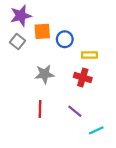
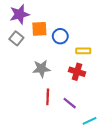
red line: (40, 109) -> (48, 97), moved

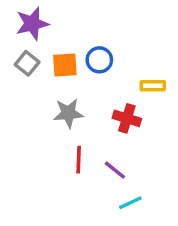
orange square: (39, 29) -> (65, 65), moved
yellow rectangle: (83, 51) -> (153, 86), moved
cyan line: (90, 121) -> (130, 203), moved

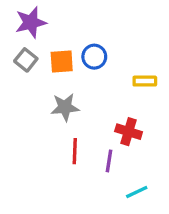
red cross: (127, 118) -> (129, 132), moved
purple line: (115, 170) -> (109, 161), turned 60
cyan line: (130, 203) -> (137, 192), moved

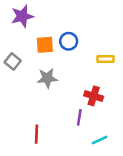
gray square: (26, 60) -> (13, 61), moved
red line: (75, 151) -> (37, 134), moved

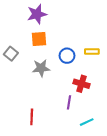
purple star: (22, 16) -> (37, 14), moved
blue circle: (69, 41) -> (67, 56), moved

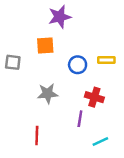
purple star: (37, 14) -> (60, 17), moved
gray square: (11, 54) -> (13, 62), turned -32
gray star: (41, 68) -> (48, 94), moved

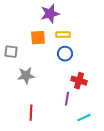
yellow rectangle: (106, 60) -> (63, 35), moved
gray star: (48, 94) -> (26, 76), moved

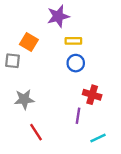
orange square: (38, 38) -> (29, 42), moved, turned 35
gray star: (26, 76) -> (24, 99), moved
red line: (31, 113) -> (36, 132), turned -35

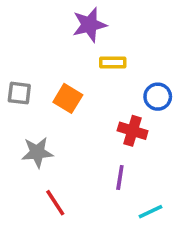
orange square: (29, 42) -> (68, 98), moved
blue circle: (76, 63) -> (158, 97), moved
red cross: (92, 95) -> (133, 131), moved

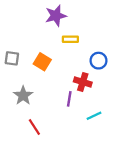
gray star: (37, 152) -> (23, 96), turned -30
purple line: (120, 178) -> (69, 99), moved
cyan line: (151, 212) -> (94, 116), moved

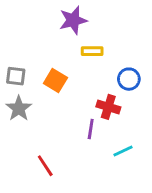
gray star: (23, 96) -> (19, 108), moved

